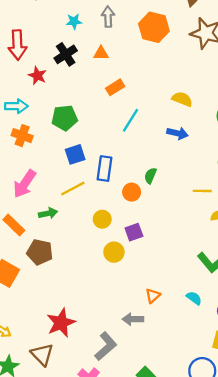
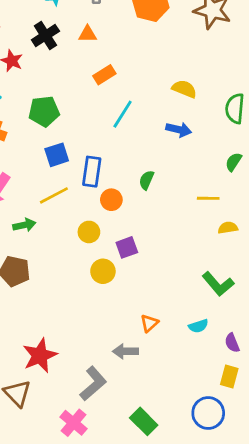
orange circle: (132, 192) -> (111, 200), moved
cyan semicircle: (194, 298) -> (198, 326), turned 126

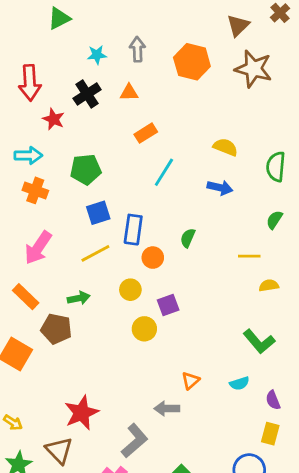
green arrow: (24, 225) -> (79, 298), moved

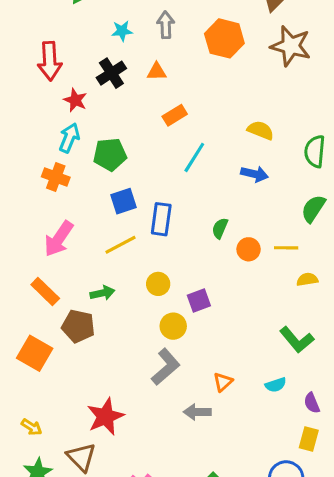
cyan arrow: (28, 155) -> (69, 138), moved, turned -68
green semicircle: (274, 220) -> (313, 209), size x1.4
orange circle: (153, 258) -> (249, 249), moved
gray L-shape: (135, 441) -> (166, 367), moved

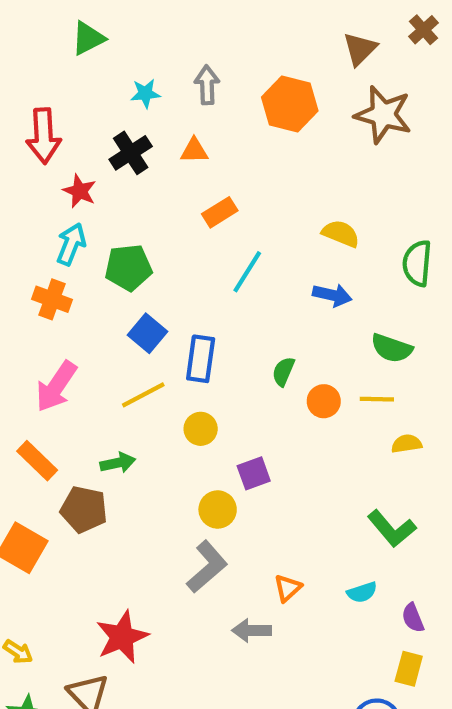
blue square: (124, 201) -> (148, 333), turned -32
green semicircle: (313, 209) -> (392, 348), moved, turned -104
yellow circle: (158, 284) -> (201, 429), moved

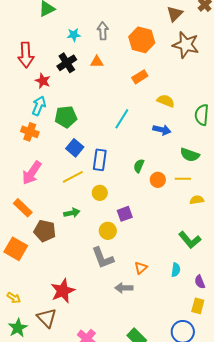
orange rectangle: (220, 212) -> (140, 77), moved
green arrow: (118, 463) -> (72, 213), moved
gray L-shape: (207, 567) -> (103, 258), turned 110
cyan semicircle: (362, 592) -> (176, 270), turned -64

